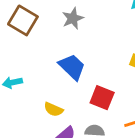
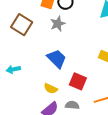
yellow semicircle: (53, 109) -> (51, 89), moved

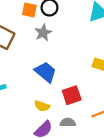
red square: (78, 81) -> (72, 95), turned -36

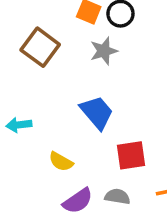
yellow semicircle: (42, 106) -> (61, 162), moved

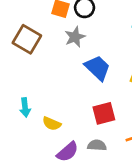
blue trapezoid: (97, 112) -> (97, 68), moved
cyan arrow: (19, 125) -> (25, 107), moved, turned -84

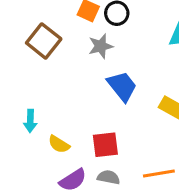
red square: (104, 113) -> (105, 145), moved

